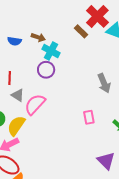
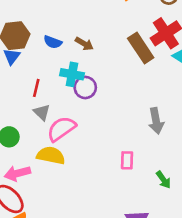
brown rectangle: (81, 31) -> (141, 48), size x1.6
cyan cross: (51, 51) -> (72, 74), moved, turned -30
yellow semicircle: (16, 126) -> (51, 155), moved, turned 55

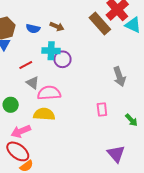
red line: (36, 88) -> (26, 65), turned 56
pink semicircle: (61, 129) -> (49, 93), turned 40

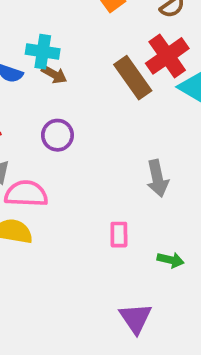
cyan cross: (51, 51) -> (43, 52), moved
green arrow: (131, 120) -> (171, 260), turned -40

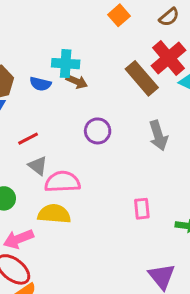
purple circle: (57, 135) -> (98, 131), moved
gray arrow: (157, 178) -> (158, 136), moved

